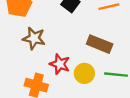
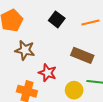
yellow circle: (84, 73) -> (74, 90), moved

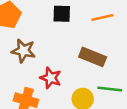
black square: (57, 19) -> (62, 14), turned -35

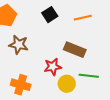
black square: (62, 14) -> (50, 15), turned -35
red star: (51, 78) -> (53, 67), moved, turned -30

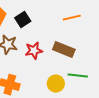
black square: (50, 15) -> (23, 20), moved
red star: (53, 67) -> (34, 51), moved

